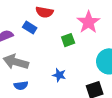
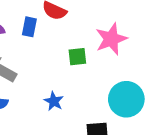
blue rectangle: (30, 28) -> (29, 27), turned 56

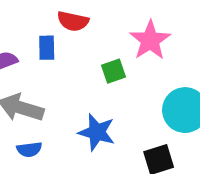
blue star: (54, 101) -> (97, 132), size x1.5

